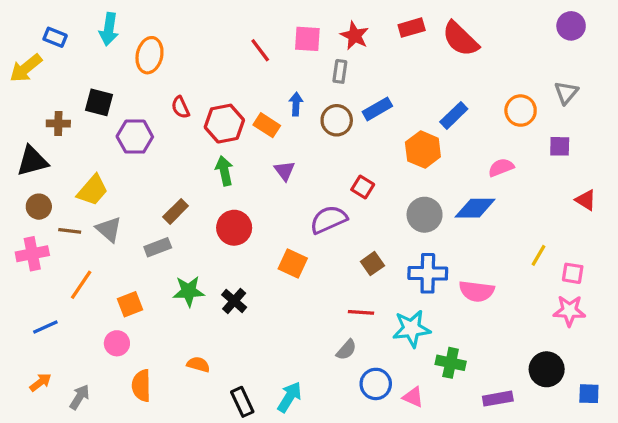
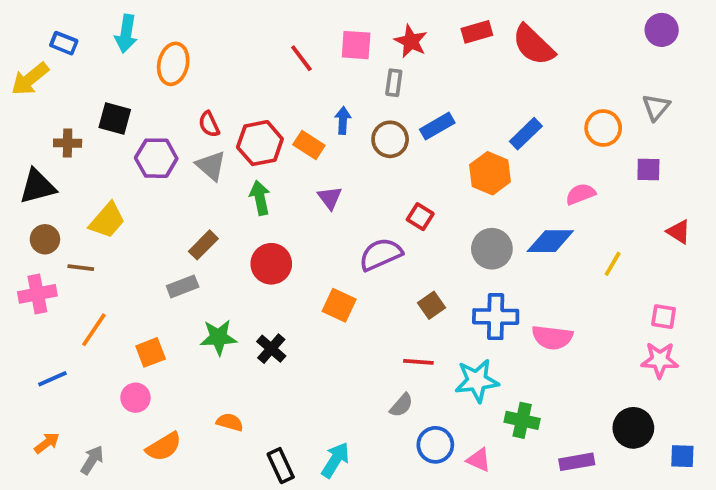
gray triangle: (109, 229) -> (211, 166), moved
yellow line: (538, 255) -> (613, 264), moved
orange semicircle: (141, 386) -> (164, 447), turned -120

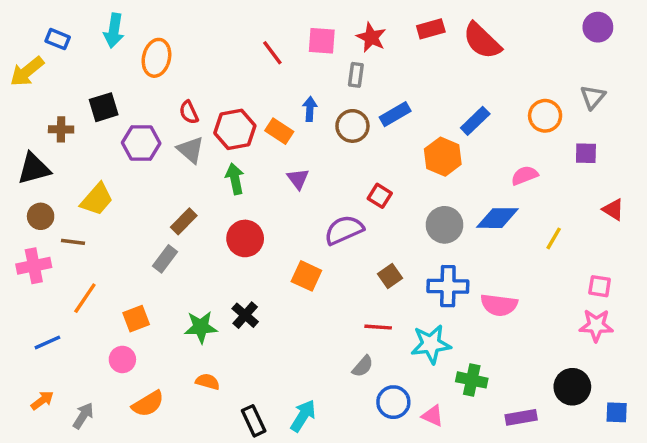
black square: (115, 119) -> (104, 107), turned -32
gray rectangle: (183, 286) -> (165, 259), turned -32
green star: (218, 337) -> (201, 327), moved

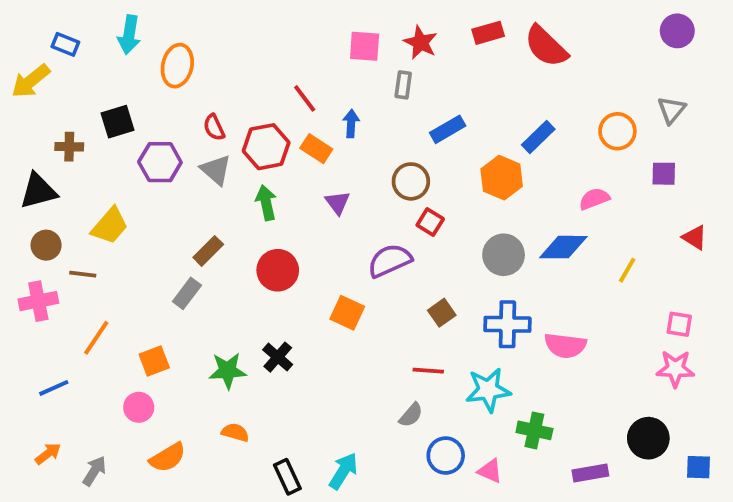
red line: (272, 53) -> (305, 98), moved
brown circle: (352, 126) -> (411, 181), moved

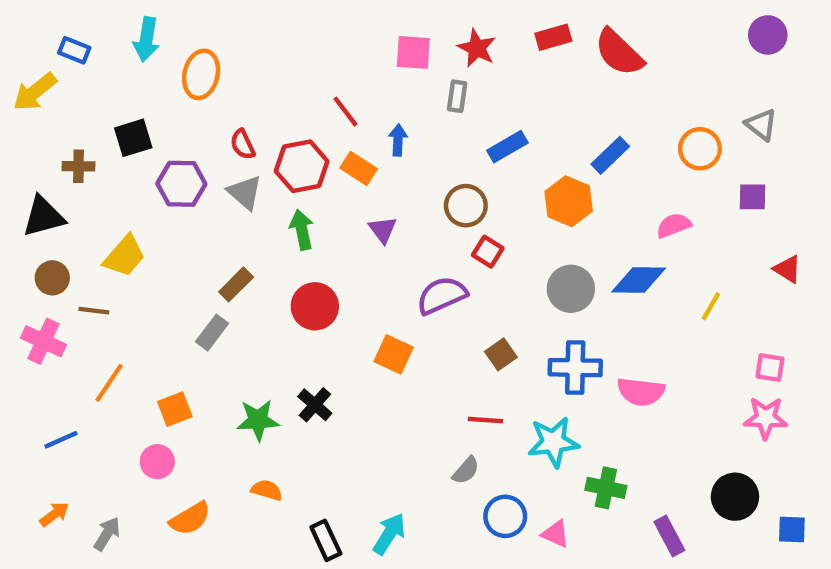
gray triangle: (671, 110) -> (761, 125), turned -32
pink cross: (38, 301) -> (44, 341), turned 36
purple rectangle: (590, 473) -> (669, 536), turned 72

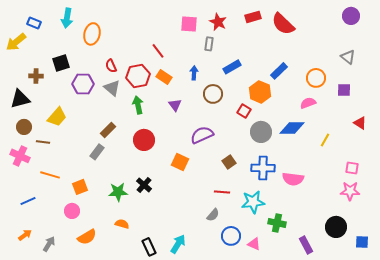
blue arrow: (398, 140) -> (194, 73), moved
orange circle: (700, 149) -> (316, 78), moved
red square: (488, 252) -> (244, 111), moved
orange line: (109, 383) -> (50, 175), turned 72

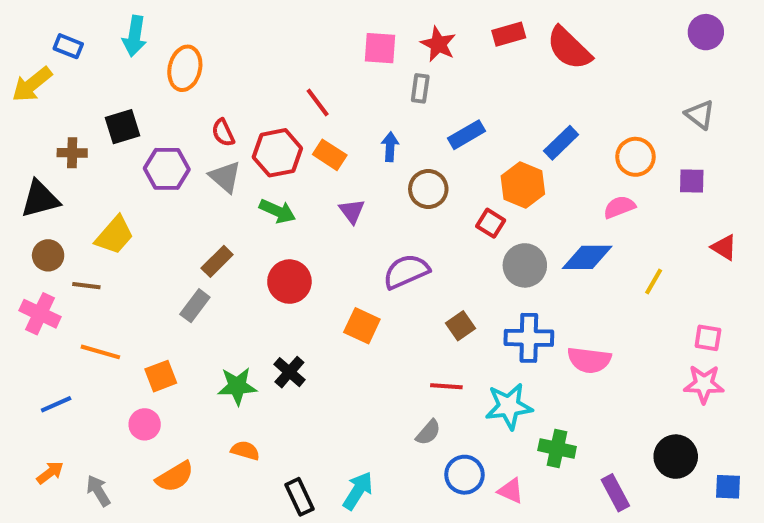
green arrow: (138, 105) -> (277, 211), turned 126
gray arrow: (49, 244) -> (98, 491), turned -63

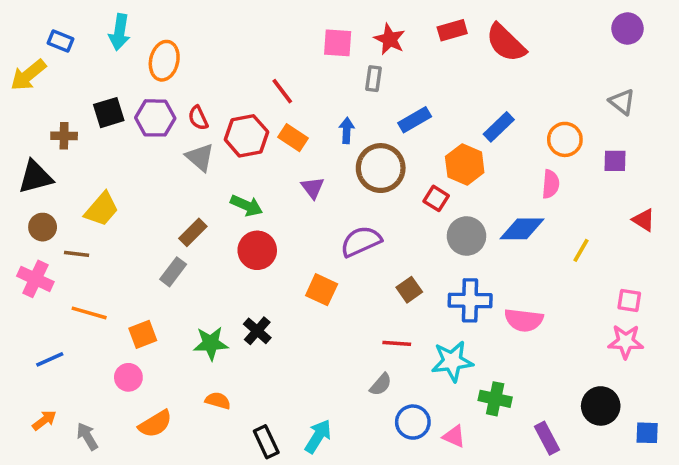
purple hexagon: (167, 169) -> (155, 118), moved
brown circle: (428, 189) -> (381, 168), size x1.4
pink semicircle: (619, 207) -> (551, 184), turned 116
green arrow: (277, 211) -> (246, 206), moved

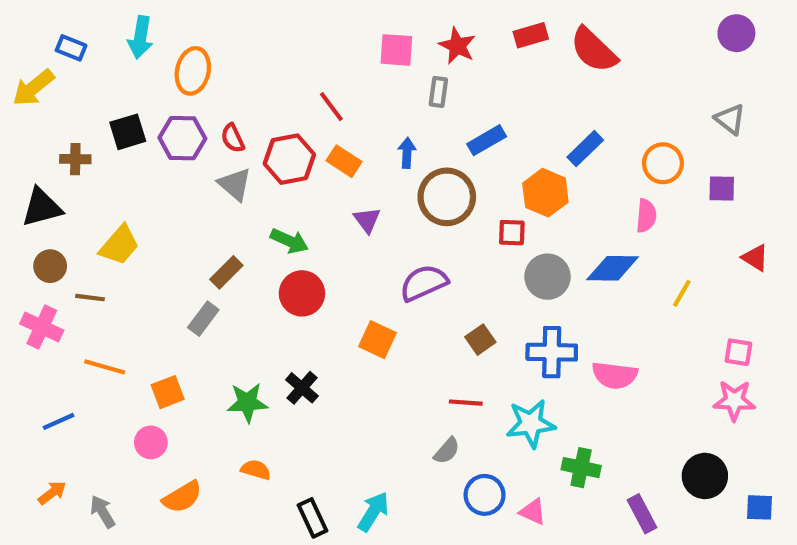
red square: (436, 198) -> (512, 233), turned -30

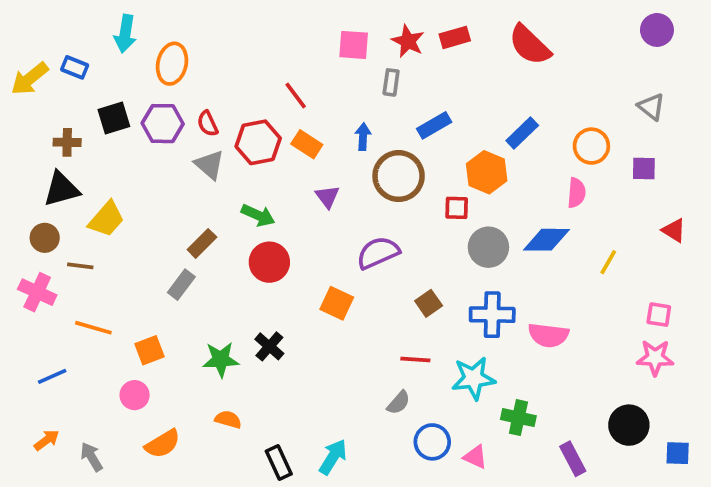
red rectangle: (531, 35) -> (455, 37), moved
blue rectangle: (71, 48) -> (75, 67), moved
black triangle: (42, 207) -> (62, 189), moved

